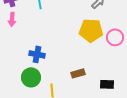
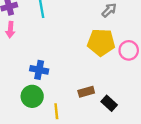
black rectangle: (107, 84) -> (109, 103), moved, turned 40

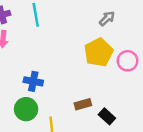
yellow pentagon: (101, 42) -> (98, 52), turned -30

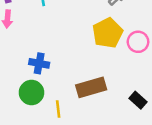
brown rectangle: (83, 104) -> (91, 87), size x1.6
black rectangle: (107, 116) -> (138, 100), moved

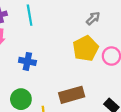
blue cross: (39, 63) -> (27, 61), moved

